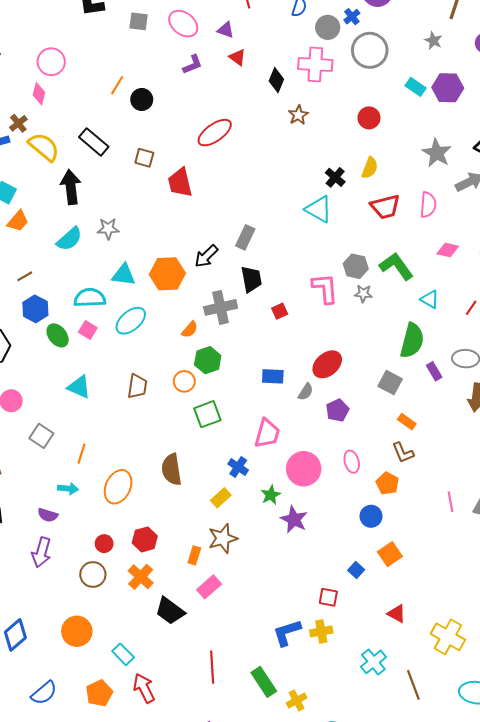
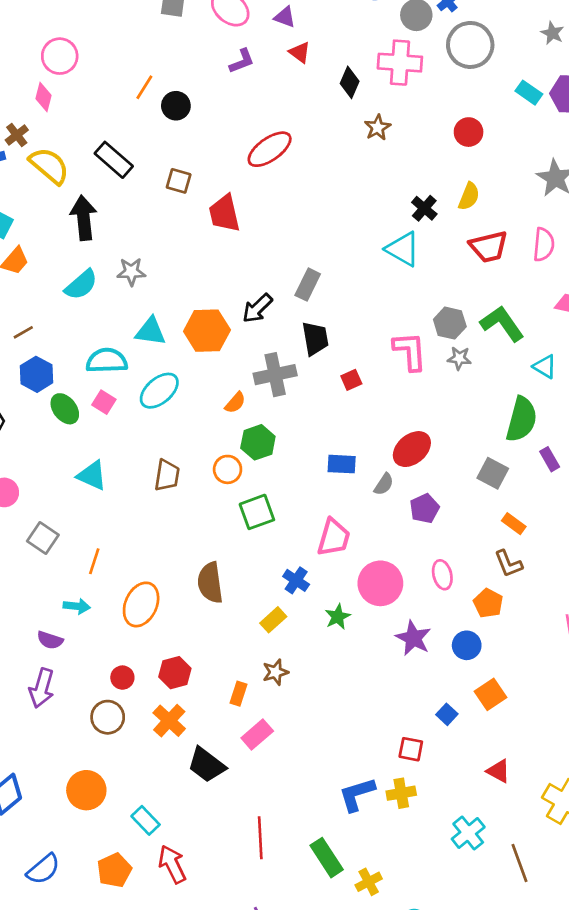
purple star: (294, 519) -> (413, 638), moved
brown star: (223, 538) -> (275, 672), size x0.7

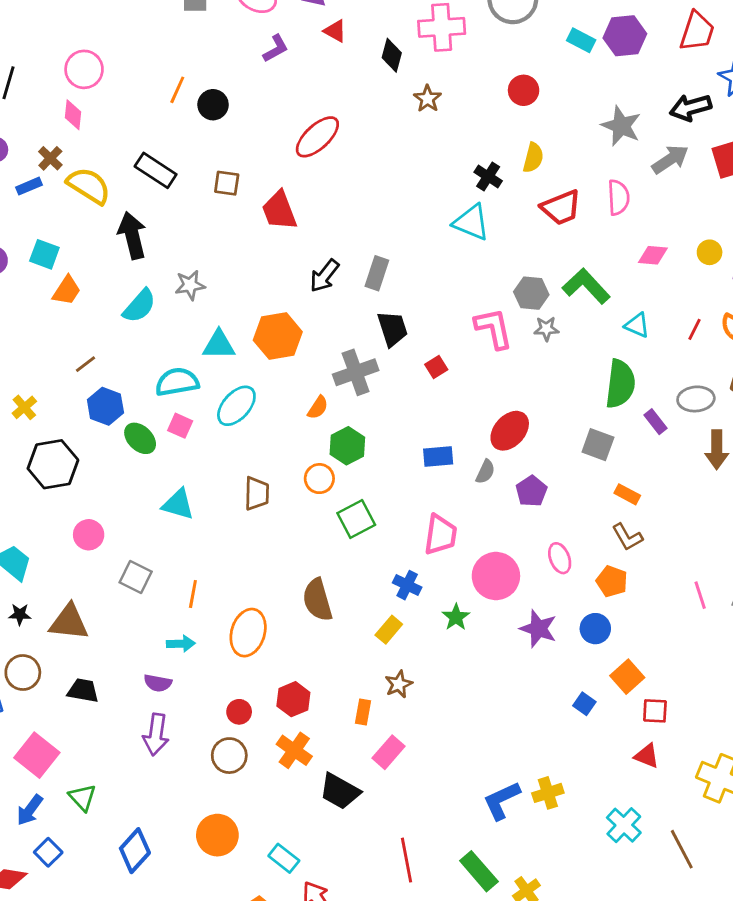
black arrow: (257, 308) -> (324, 276), moved
red square: (411, 749) -> (655, 711), moved

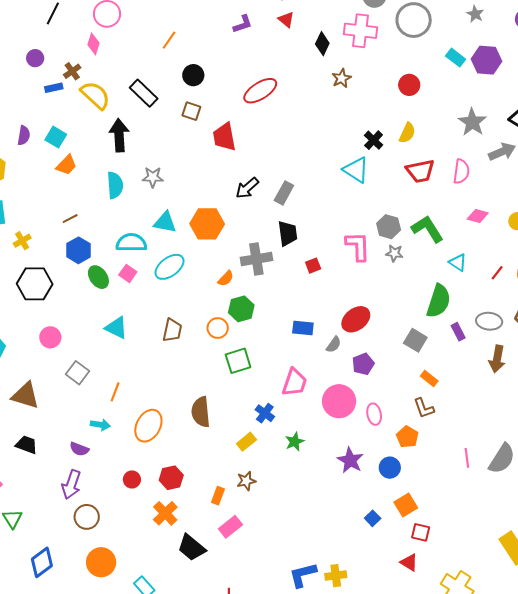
black circle: (213, 105) -> (193, 75), moved
cyan semicircle: (139, 306) -> (115, 185), turned -56
pink circle: (496, 576) -> (339, 401), moved
brown circle: (229, 756) -> (87, 517), moved

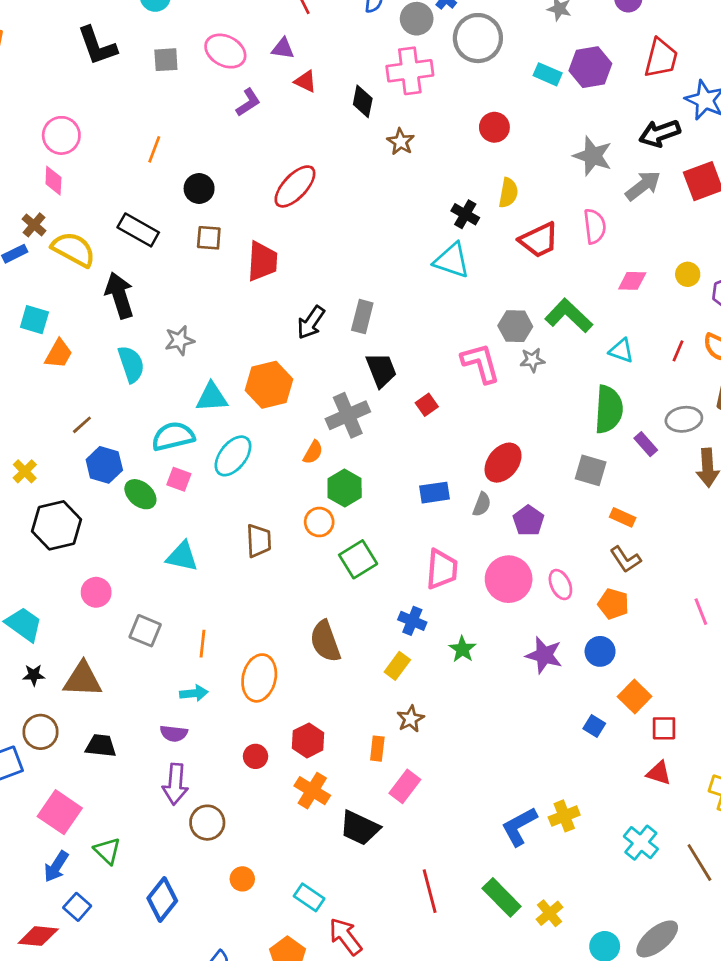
red trapezoid: (224, 137) -> (262, 261), turned -152
orange circle: (101, 562) -> (242, 879), size x0.6

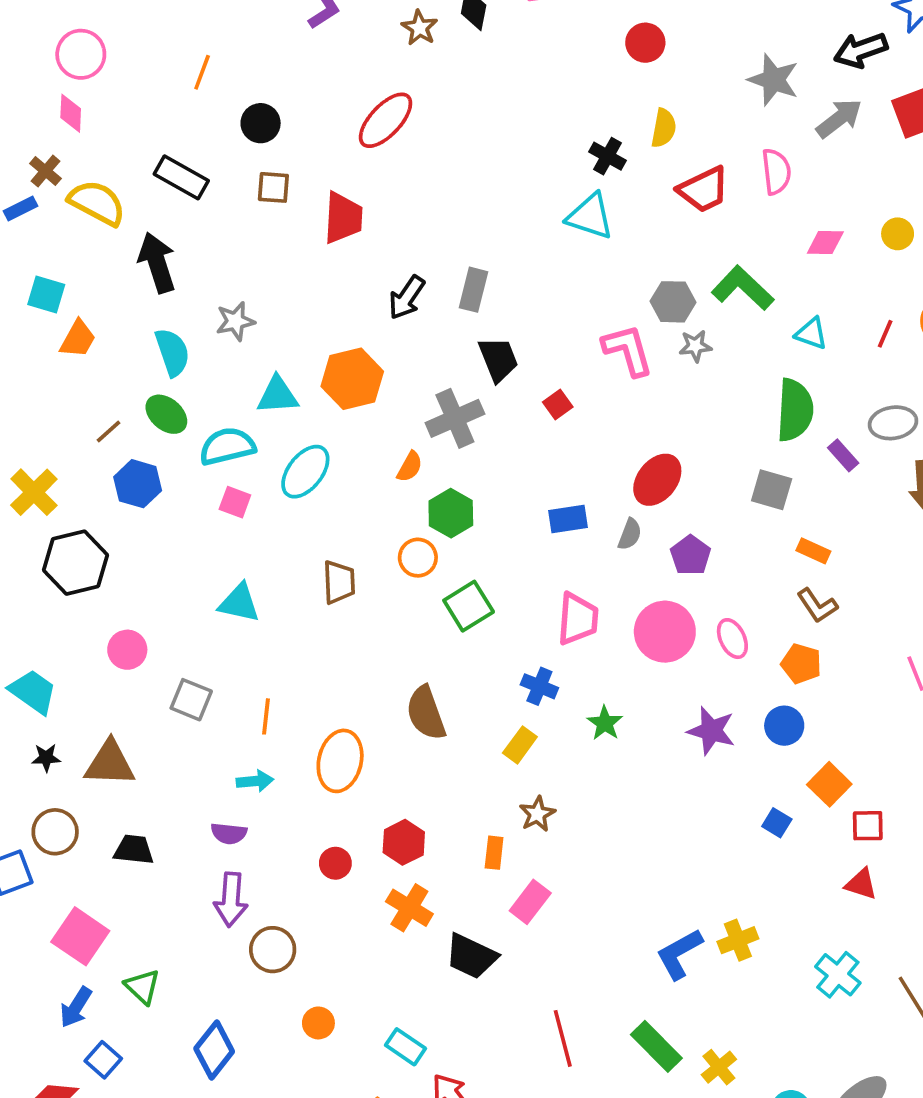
brown star: (401, 142) -> (420, 28), moved
yellow cross: (25, 471) -> (34, 492), size x1.5
green ellipse: (140, 494) -> (166, 414), moved

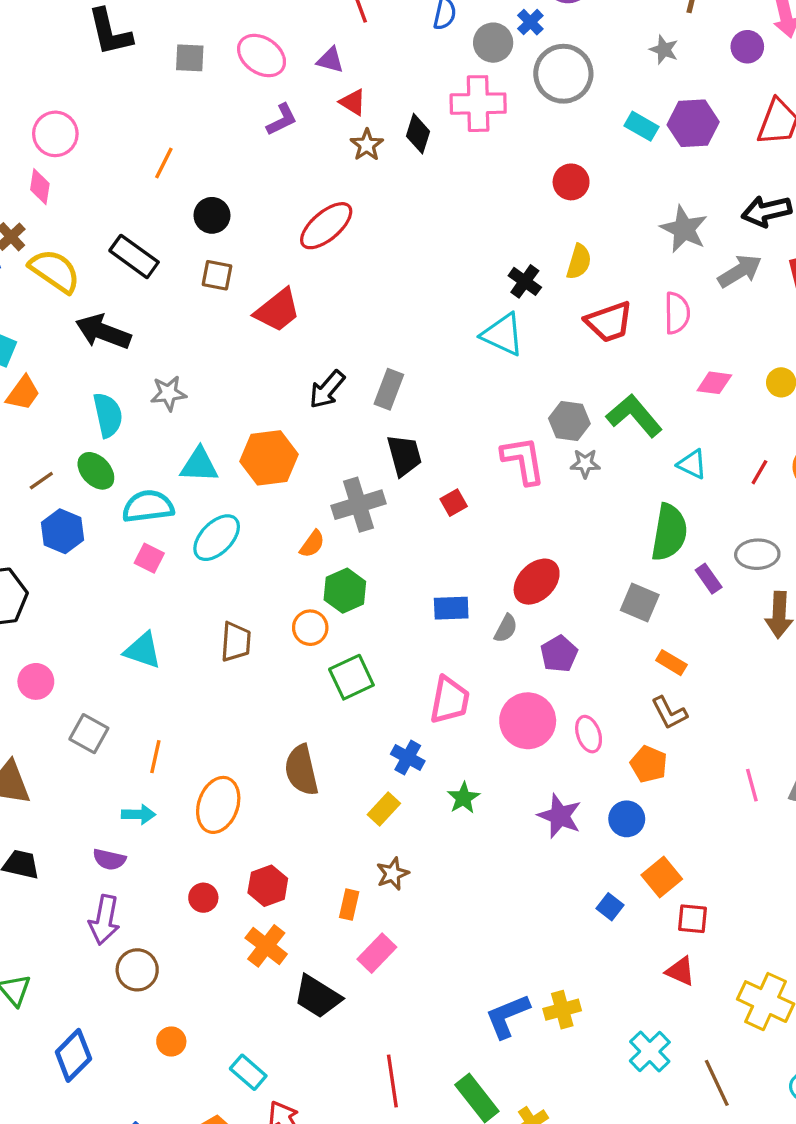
red trapezoid: (343, 218) -> (277, 310), turned 42
black arrow: (157, 263) -> (103, 332), turned -58

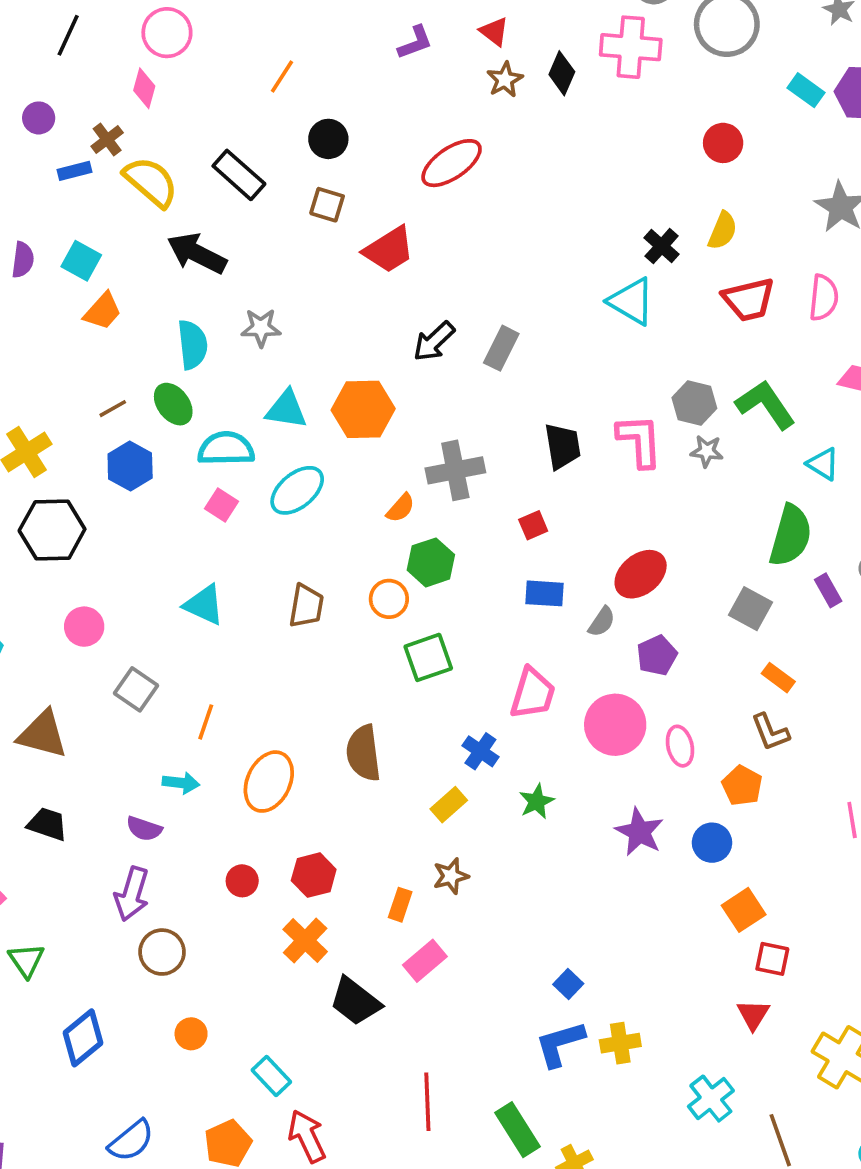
black trapezoid: (404, 455) -> (563, 446), moved
red square: (454, 503) -> (533, 525), moved
blue square: (610, 907) -> (568, 984), moved
red triangle: (680, 971) -> (753, 1015), turned 32

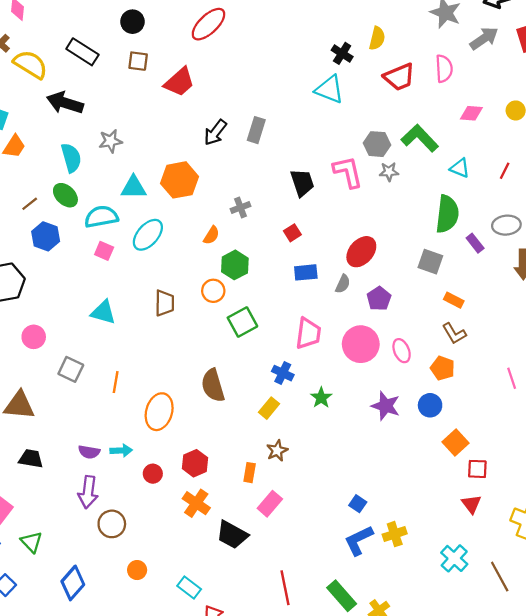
gray cross: (455, 470) -> (241, 208), size x0.6
cyan arrow: (181, 783) -> (121, 450), moved

